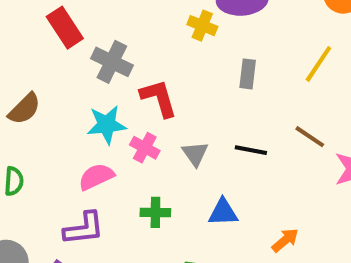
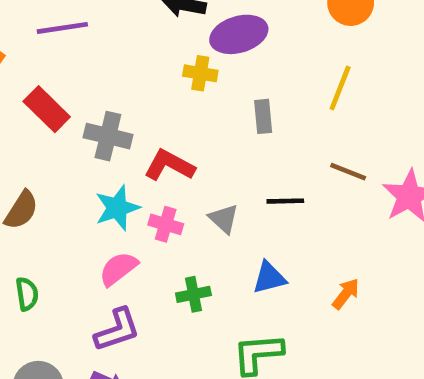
red L-shape: (159, 98) -> (169, 165), turned -33

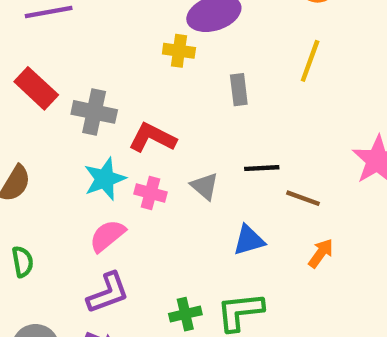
brown line: (348, 172) -> (303, 198), moved
green cross: (193, 294) -> (185, 314), moved

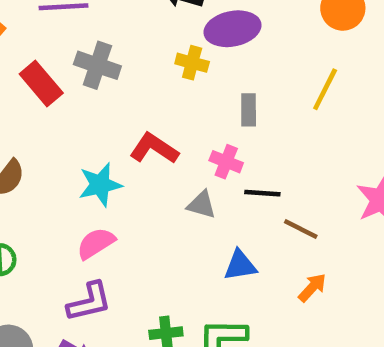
gray cross: (94, 112) -> (97, 65), moved
gray triangle: (205, 186) -> (202, 205), turned -32
pink cross: (150, 193) -> (226, 162), moved

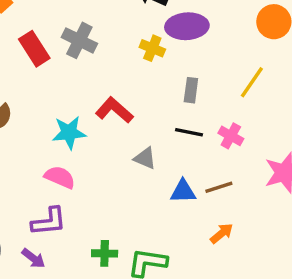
pink cross: (226, 162) -> (231, 136), moved
black line: (262, 193) -> (189, 132), moved
brown line: (301, 229) -> (219, 187), turned -52
pink semicircle: (96, 243) -> (60, 177), turned 48
blue triangle: (240, 265) -> (183, 191), moved

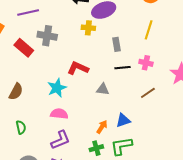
blue triangle: (183, 191) -> (123, 120), moved
orange arrow: (222, 233) -> (102, 127), moved

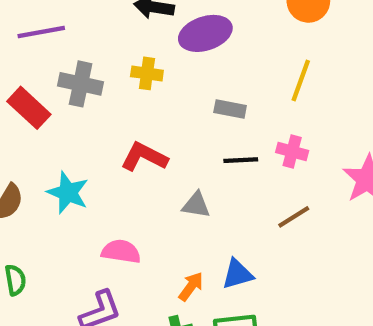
yellow cross: (88, 28) -> (147, 73), moved
gray rectangle: (117, 44) -> (230, 109), turned -72
cyan star: (57, 88) -> (68, 193), moved, turned -30
pink semicircle: (59, 114) -> (121, 251), moved

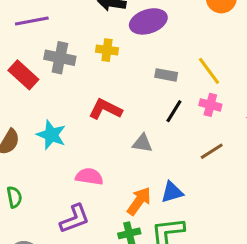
yellow line: (301, 81) -> (209, 71), moved, turned -56
black line: (241, 160) -> (174, 111), turned -55
orange arrow: (191, 286) -> (139, 201), size x1.4

